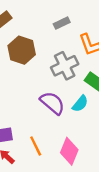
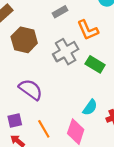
purple semicircle: (52, 103) -> (31, 90), moved
cyan semicircle: (80, 104) -> (90, 107), moved

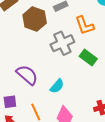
brown hexagon: (24, 40) -> (35, 19), moved
cyan semicircle: (90, 107) -> (57, 86), moved

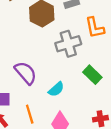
green rectangle: (88, 57) -> (92, 75), moved

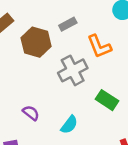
purple semicircle: (26, 73) -> (31, 113), size x0.6

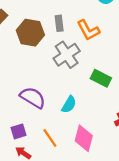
gray rectangle: (68, 24) -> (59, 23), moved, turned -63
purple semicircle: (31, 113) -> (33, 98), size x1.6

